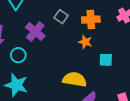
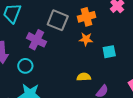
gray square: (61, 17) -> (58, 20), size x1.5
yellow semicircle: (75, 79) -> (84, 77), size x0.6

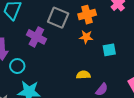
cyan circle: (25, 66) -> (17, 66), moved

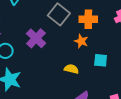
purple cross: (36, 37) -> (36, 38), moved
yellow semicircle: (83, 75) -> (71, 69), moved

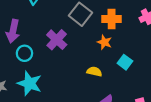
cyan square: (101, 60) -> (125, 62), turned 32

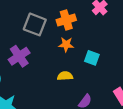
purple cross: (57, 40) -> (19, 56), turned 30

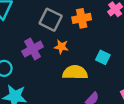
orange star: (66, 45) -> (61, 47), moved
yellow semicircle: (65, 76) -> (75, 72), size x1.6

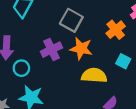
orange cross: (82, 18) -> (116, 30), moved, turned -30
orange star: (61, 47) -> (81, 48), size x1.5

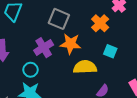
cyan circle: (21, 68) -> (30, 70), moved

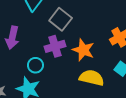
gray square: (59, 19) -> (61, 19), moved

